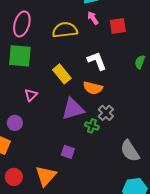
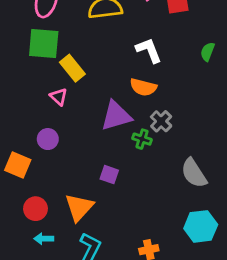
yellow rectangle: (62, 74) -> (72, 68), moved
pink triangle: (31, 95) -> (59, 97), turned -32
purple circle: (15, 123) -> (48, 139), moved

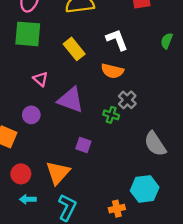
yellow rectangle: (72, 68) -> (74, 49), moved
purple triangle: (116, 116) -> (71, 100), moved, turned 36
cyan hexagon: (201, 226) -> (145, 189), moved

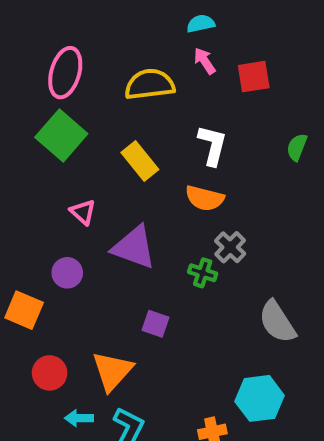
green square: (28, 34) -> (61, 135), turned 36
white L-shape: (117, 40) -> (212, 145), turned 35
cyan arrow: (28, 199) -> (79, 418), moved

